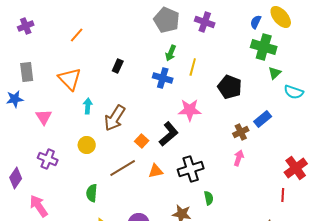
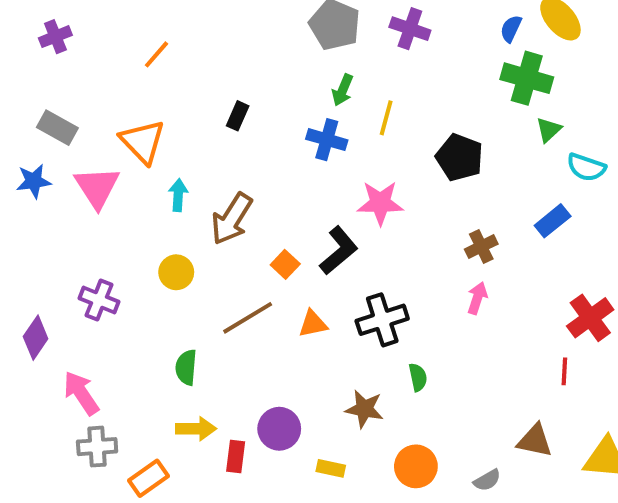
gray rectangle: (27, 72) -> (57, 128), turned -54
pink triangle: (44, 117) -> (97, 187), moved, size x1.4
blue rectangle: (263, 119) -> (553, 221), moved

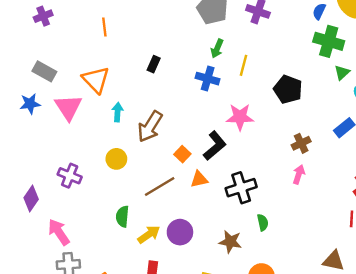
orange line: (156, 54) -> (104, 27), turned -48
orange triangle: (313, 324) -> (199, 179), moved
yellow arrow: (196, 429) -> (149, 234), moved, turned -35
purple circle: (279, 429) -> (180, 232), moved

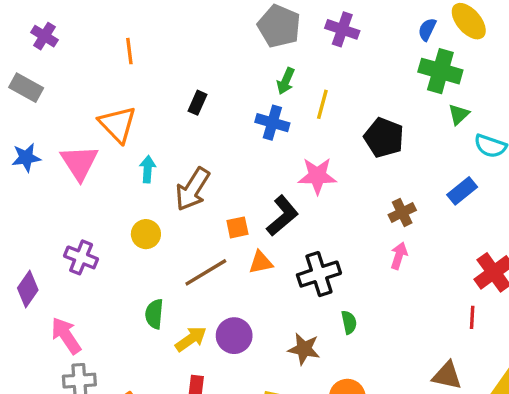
purple cross: (43, 16) -> (44, 36), turned -36
gray rectangle: (44, 71) -> (26, 88), moved
orange square: (182, 154) -> (237, 227), turned 35

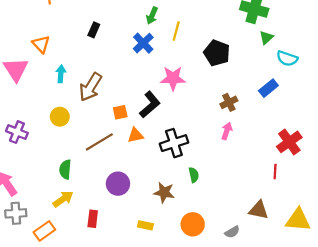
blue cross: (272, 123) -> (143, 43), turned 30
orange triangle: (118, 124) -> (41, 44), size x0.7
yellow arrow: (191, 339) -> (63, 199), moved

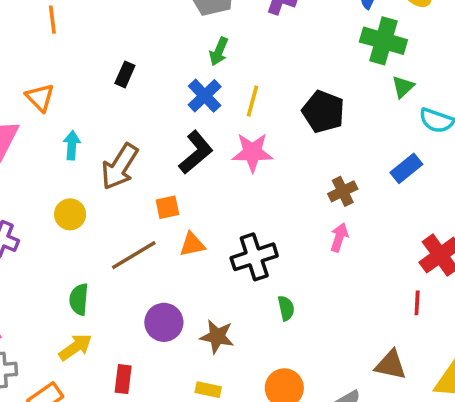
yellow line: (176, 31) -> (252, 101), moved
black L-shape: (150, 105) -> (196, 152), moved
brown star: (164, 192) -> (217, 337), moved

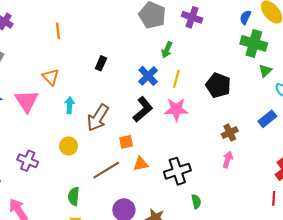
green arrow: (219, 51) -> (167, 50), moved

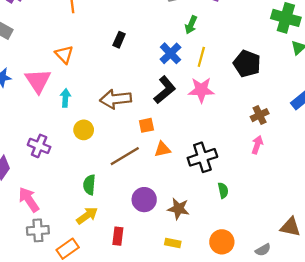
cyan arrow: (70, 105) -> (65, 98), moved
brown arrow: (98, 118) -> (116, 99), turned 52

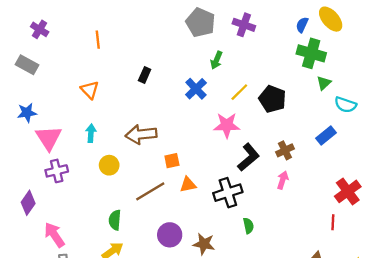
yellow line: (201, 57) -> (239, 92), moved, turned 30
pink triangle: (38, 81) -> (49, 138), moved
black L-shape: (165, 90) -> (248, 157), moved
purple cross: (39, 146) -> (57, 171), moved, turned -35

